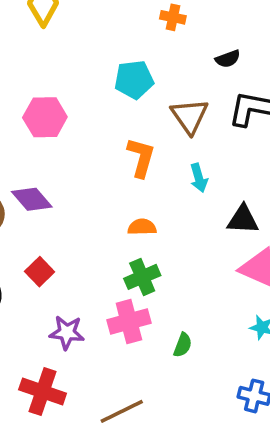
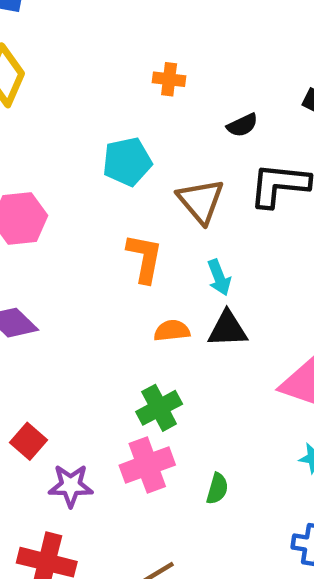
black triangle: (243, 220) -> (228, 329), moved
orange semicircle: (142, 227) -> (172, 331), moved
red square: (40, 272) -> (28, 441), moved

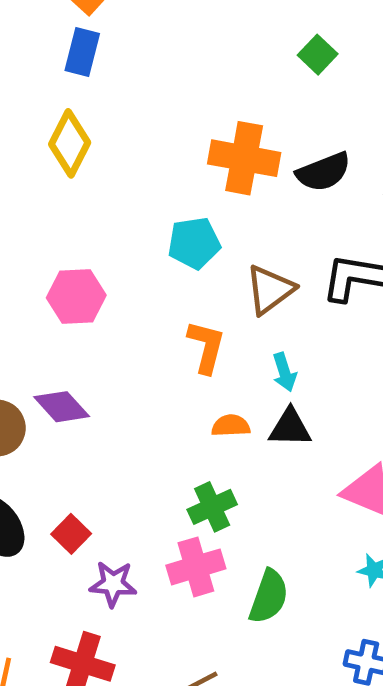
orange cross: (169, 79) -> (244, 158), size x2.0
black semicircle: (242, 125) -> (324, 172), moved, size x1.6
brown triangle: (201, 201) -> (270, 290), turned 30
green semicircle: (217, 489) -> (269, 597), size x1.6

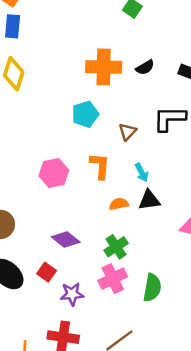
black semicircle: (324, 172) -> (145, 67), size x0.7
brown triangle: (270, 290) -> (127, 132), size x0.7
pink hexagon: (76, 296) -> (54, 173), moved
purple diamond: (62, 407) -> (66, 239), moved

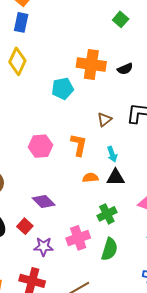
cyan pentagon: (85, 114) -> (63, 89), moved
green cross: (116, 247) -> (107, 214), moved

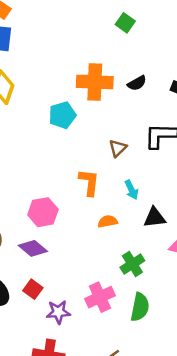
pink hexagon: (41, 146) -> (43, 212), moved
black triangle: (116, 177) -> (155, 218), moved
purple diamond: (44, 201) -> (33, 248), moved

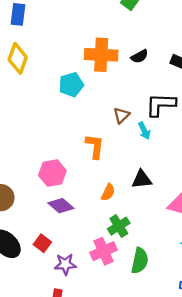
cyan arrow: (131, 190) -> (144, 131), moved
black triangle: (155, 218) -> (142, 179), moved
orange semicircle: (108, 221) -> (108, 192), moved, turned 126
purple diamond: (33, 248) -> (61, 206), moved
green cross: (132, 264) -> (119, 226), moved

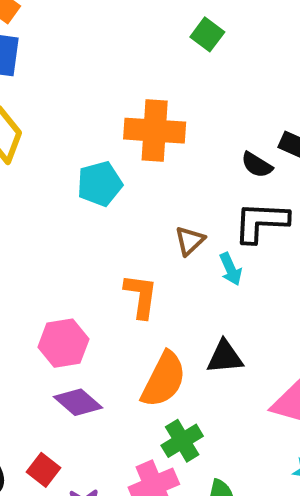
black semicircle: (140, 56) -> (257, 165), moved, turned 60
orange semicircle: (108, 192) -> (164, 380), size x1.8

